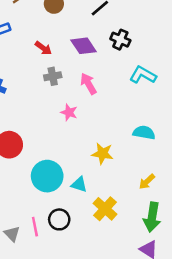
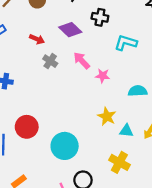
gray cross: (53, 76) -> (50, 61), turned -32
pink star: (69, 112) -> (103, 76), moved
yellow star: (103, 154) -> (107, 116), turned 30
cyan triangle: (79, 185) -> (126, 131), moved

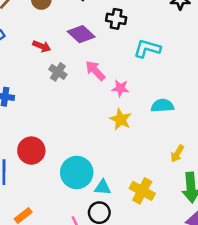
yellow star: (107, 116) -> (121, 119), moved
cyan triangle: (126, 131) -> (103, 187), moved

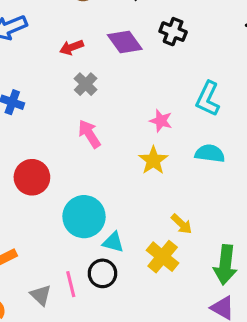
red arrow: (42, 46) -> (72, 47), turned 126
cyan L-shape: (147, 49) -> (208, 99), moved, turned -92
pink arrow: (95, 71) -> (89, 134), moved
yellow arrow: (177, 154) -> (182, 224), moved, turned -90

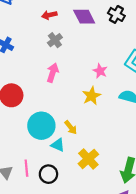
pink arrow: (89, 134) -> (53, 73), turned 42
yellow arrow: (182, 224) -> (71, 127), moved
black circle: (102, 273) -> (48, 174), moved

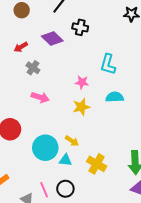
pink arrow: (53, 73) -> (40, 97), turned 108
yellow star: (91, 96) -> (81, 107), turned 30

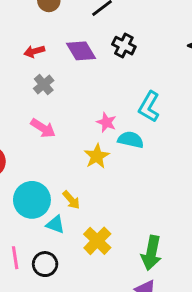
cyan semicircle: (115, 97) -> (131, 140), moved
yellow star: (81, 107) -> (97, 156), turned -30

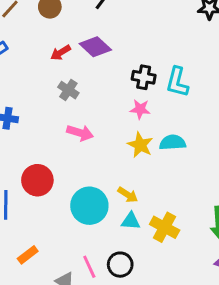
black cross: (124, 46) -> (144, 77), moved
red arrow: (34, 51) -> (61, 53), moved
cyan semicircle: (131, 140) -> (173, 142), moved
cyan triangle: (55, 224) -> (131, 221), moved

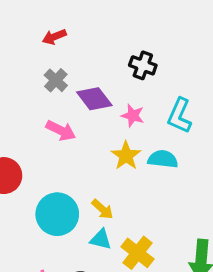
purple diamond: (95, 47) -> (94, 99), moved
black cross: (144, 77) -> (143, 65), moved
cyan L-shape: (177, 82) -> (180, 116), moved

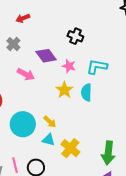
gray cross: (56, 80) -> (13, 44), moved
cyan L-shape: (180, 116) -> (97, 67), turned 75
cyan semicircle: (163, 159) -> (86, 92), turned -96

